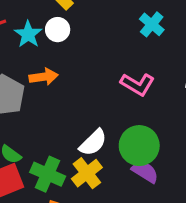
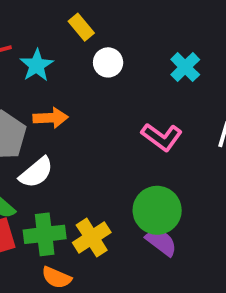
white circle: (58, 30) -> (108, 62), moved
white semicircle: (93, 143) -> (36, 172), moved
green cross: (48, 174) -> (45, 234), turned -36

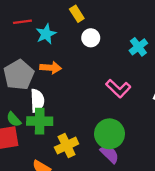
white semicircle: (36, 172) -> (37, 101), turned -60
green cross: (45, 234) -> (40, 121), moved

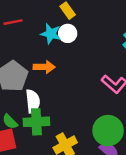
cyan star: (46, 34) -> (51, 34), moved, turned -30
white circle: (91, 38) -> (68, 33), moved

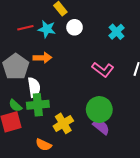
red line: (13, 22) -> (25, 28), moved
white circle: (68, 33) -> (75, 27), moved

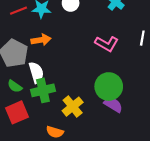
green semicircle: (15, 106) -> (15, 86), moved

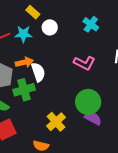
white semicircle: (36, 72) -> (38, 72), moved
green cross: (43, 90) -> (24, 90), moved

